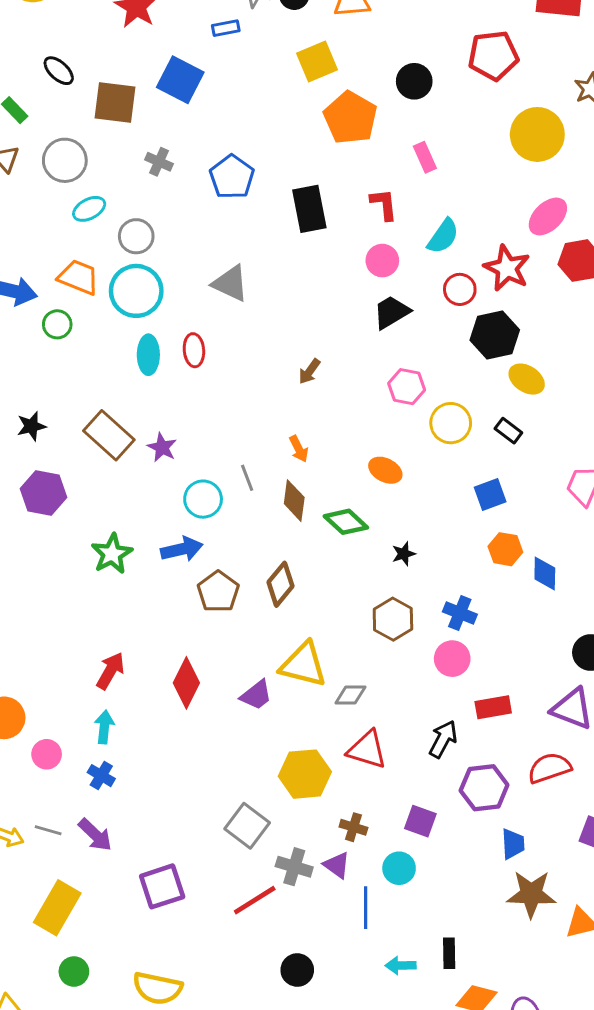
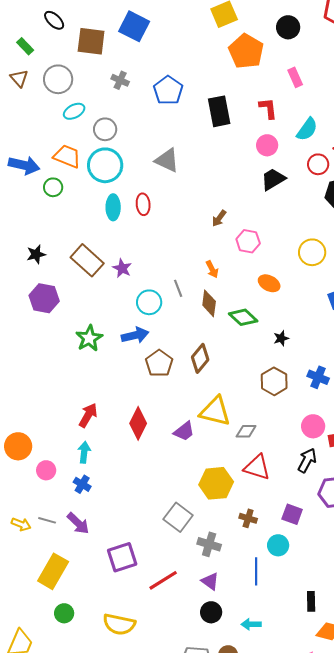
pink hexagon: (407, 387) -> (248, 241), moved
pink circle: (452, 659) -> (313, 426), moved
purple triangle: (337, 865) -> (210, 581), moved
red line: (255, 900) -> (163, 580), moved
cyan arrow: (401, 965) -> (251, 624), moved

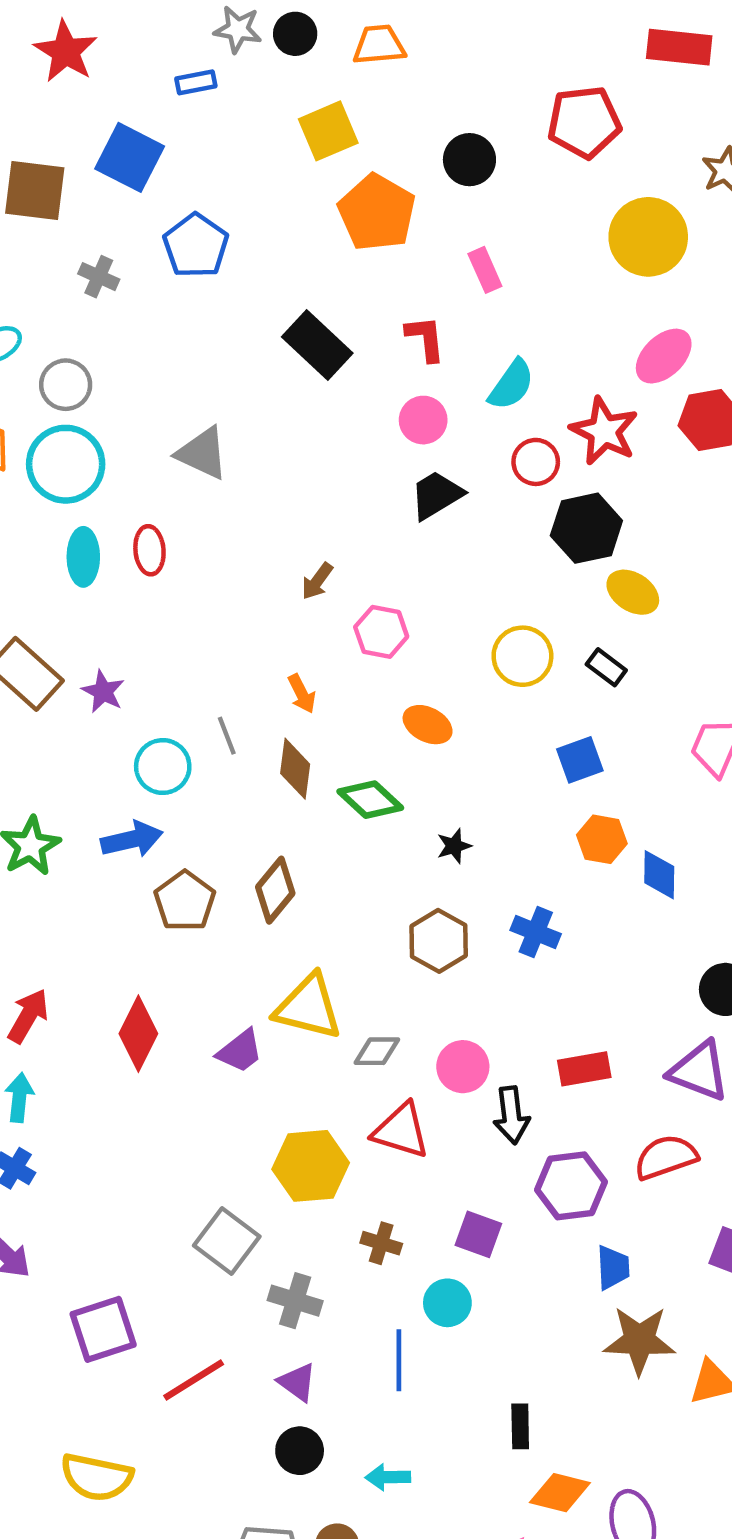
blue pentagon: (168, 90) -> (196, 246), moved
black rectangle: (219, 111) -> (317, 345), turned -36
pink circle: (313, 426) -> (463, 1067), moved
black arrow: (307, 460) -> (511, 1115), turned 145

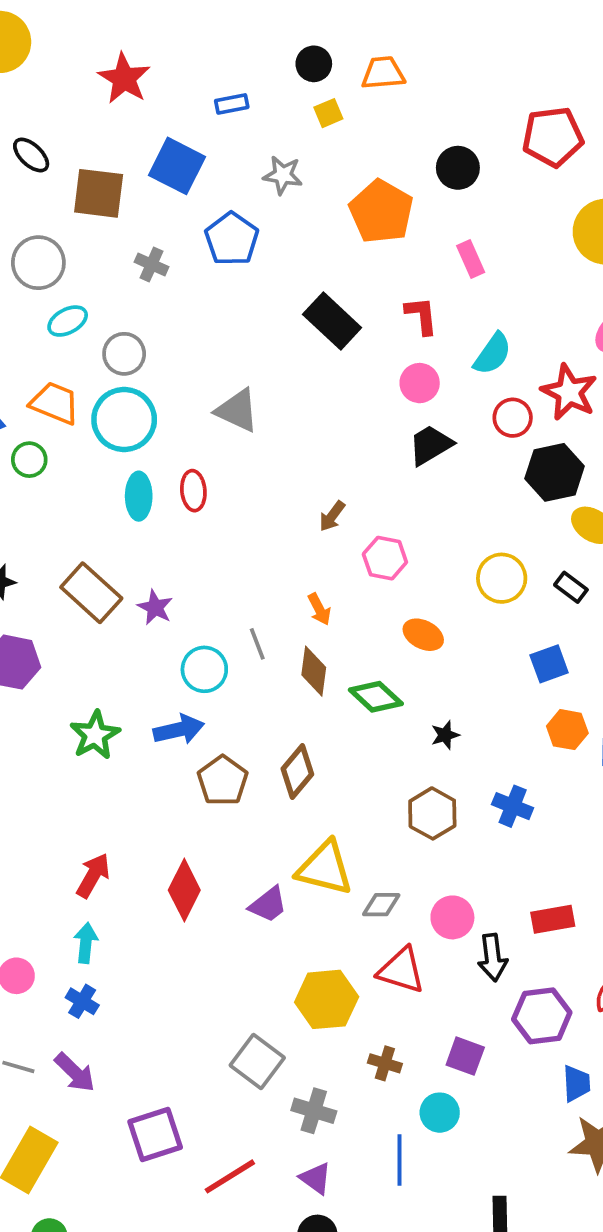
gray star: (238, 29) -> (283, 175), moved
yellow square: (328, 131) -> (328, 113), moved, size x0.6

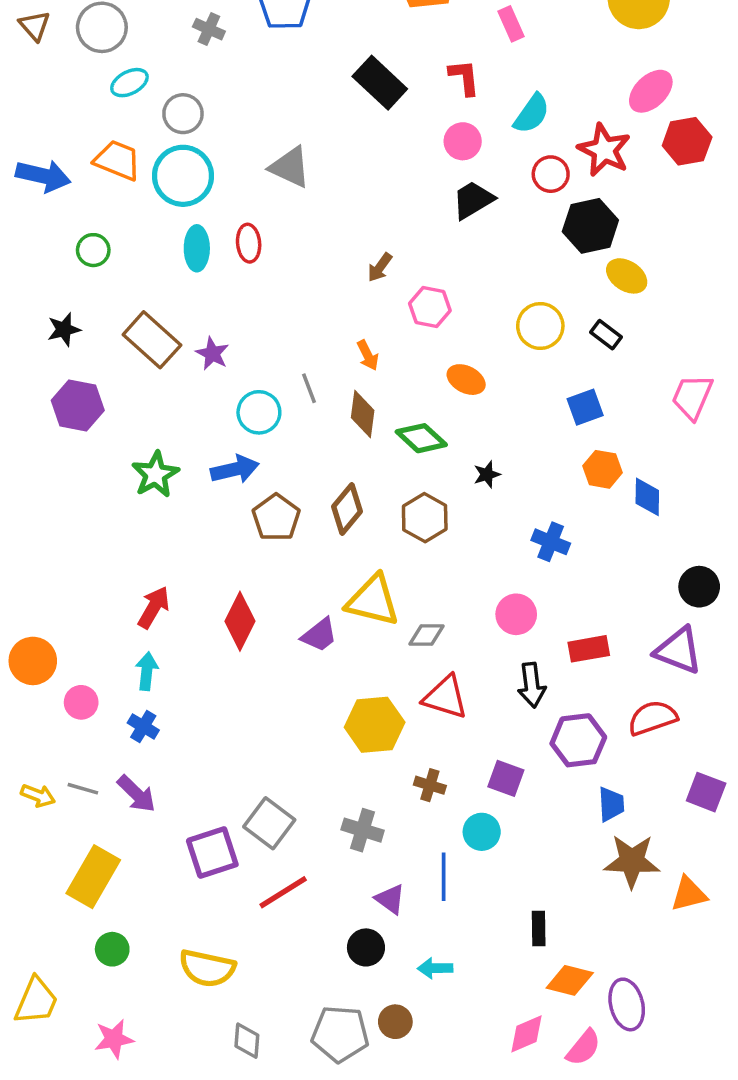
green circle: (29, 460) -> (93, 250), moved
brown hexagon: (432, 813) -> (425, 518), moved
pink circle: (452, 917) -> (516, 614), moved
gray square: (257, 1062) -> (269, 823), moved
purple triangle: (316, 1178) -> (390, 899), moved

